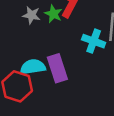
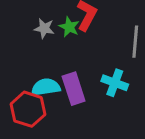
cyan cross: (94, 41) -> (115, 83), moved

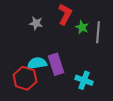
green star: (69, 27) -> (82, 27), moved
cyan cross: (115, 83) -> (84, 80), moved

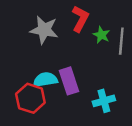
gray star: (36, 23) -> (44, 30), size x1.6
cyan cross: (84, 80) -> (104, 101), turned -36

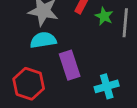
cyan semicircle: (45, 80) -> (43, 40), moved

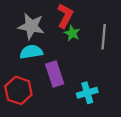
green star: (104, 16) -> (72, 33), moved

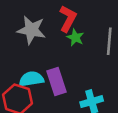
cyan semicircle: (31, 52) -> (31, 79), moved

